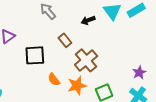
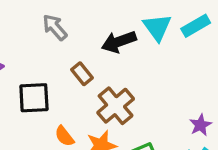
black arrow: (88, 20) -> (119, 42), size x1.5

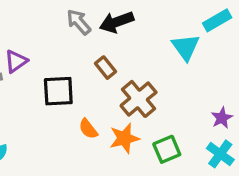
cyan triangle: (157, 27) -> (186, 47), moved
black arrow: (119, 42) -> (116, 22), moved

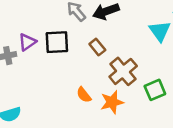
black square: (58, 91) -> (57, 42), moved
green square: (167, 149) -> (155, 90), moved

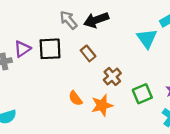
brown cross: (123, 71) -> (112, 76), size x0.7

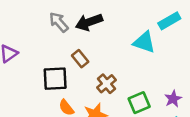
cyan triangle: (147, 38) -> (144, 42), turned -35
black square: (50, 49) -> (55, 79), moved

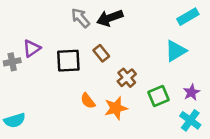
cyan triangle: (144, 42) -> (176, 51), moved, turned -50
black square: (55, 79) -> (68, 61), moved

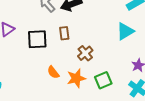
brown rectangle: (101, 53) -> (64, 33), turned 32
green square: (159, 96) -> (103, 80), moved

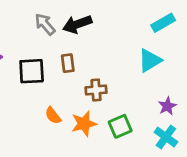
brown cross: (85, 53) -> (96, 90), turned 35

